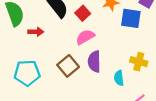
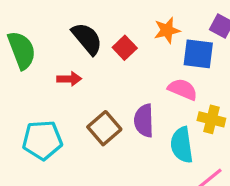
red arrow: (36, 32) -> (69, 79), moved
pink semicircle: (85, 37) -> (183, 89), moved, turned 54
cyan semicircle: (119, 78) -> (182, 145), size x1.5

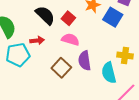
blue square: (198, 54) -> (113, 17), turned 30
pink semicircle: (183, 89) -> (70, 39), moved
cyan pentagon: (42, 140) -> (18, 55), moved

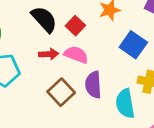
blue square: (113, 17) -> (133, 45), moved
red arrow: (37, 41) -> (49, 54), moved

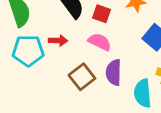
red square: (75, 26) -> (101, 14), turned -30
red arrow: (49, 54) -> (58, 41), moved

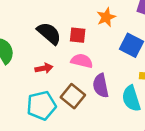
cyan pentagon: (28, 51) -> (41, 106), moved

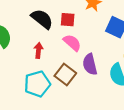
pink semicircle: (82, 61) -> (72, 43), turned 30
red arrow: (44, 68) -> (38, 50), turned -72

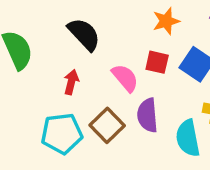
red square: (68, 20) -> (157, 62), moved

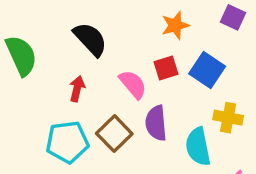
red square: (157, 62) -> (166, 68), turned -30

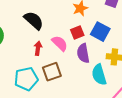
red arrow: (77, 89) -> (38, 48), moved
purple semicircle: (156, 123) -> (83, 53), moved
brown square: (114, 134) -> (52, 72), turned 30

